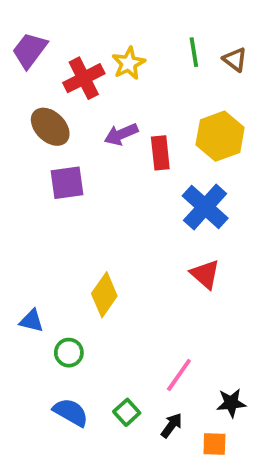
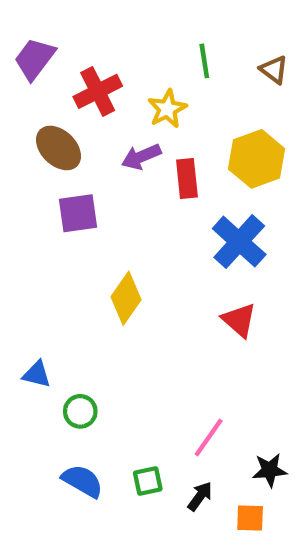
green line: (194, 52) -> (204, 61), moved
yellow star: (129, 63) -> (167, 109), moved
yellow diamond: (104, 295) -> (126, 298), moved
green square: (127, 412) -> (148, 481), turned 30

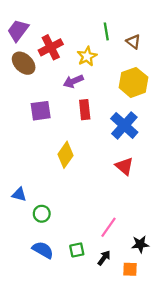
brown triangle: (274, 70) -> (133, 42), moved
brown ellipse: (58, 148) -> (24, 63), moved
red rectangle: (187, 178) -> (85, 110), moved

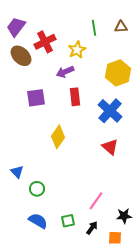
brown triangle: (133, 42) -> (121, 27), moved, turned -40
blue triangle: (19, 194) -> (17, 172), turned 32

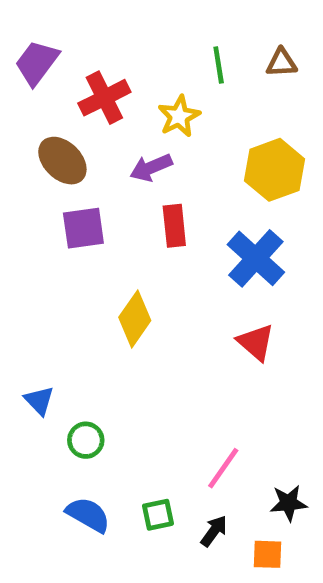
brown ellipse: (21, 56) -> (62, 161), moved

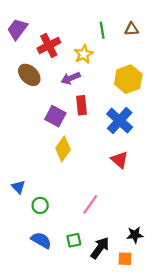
purple square: (83, 228) -> (55, 116), moved, turned 36
pink line: (223, 468) -> (90, 204), moved
black arrow: (214, 531) -> (100, 248), size x1.5

